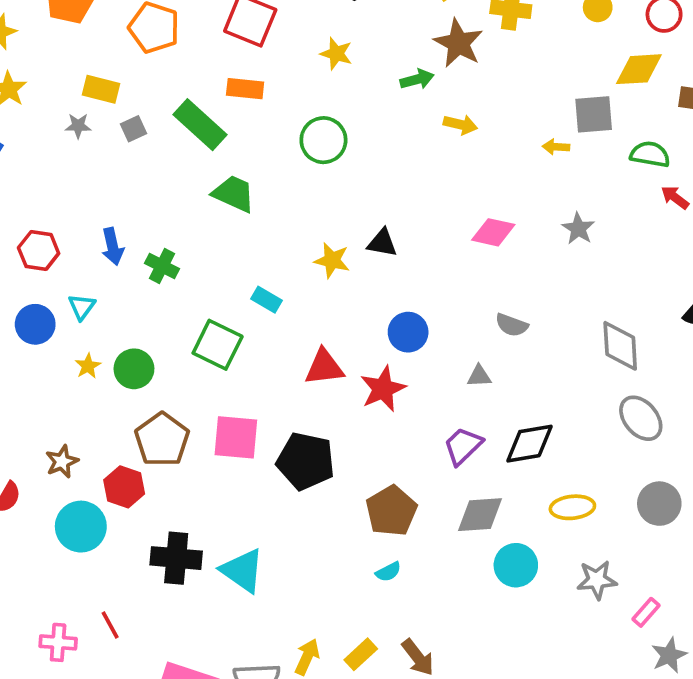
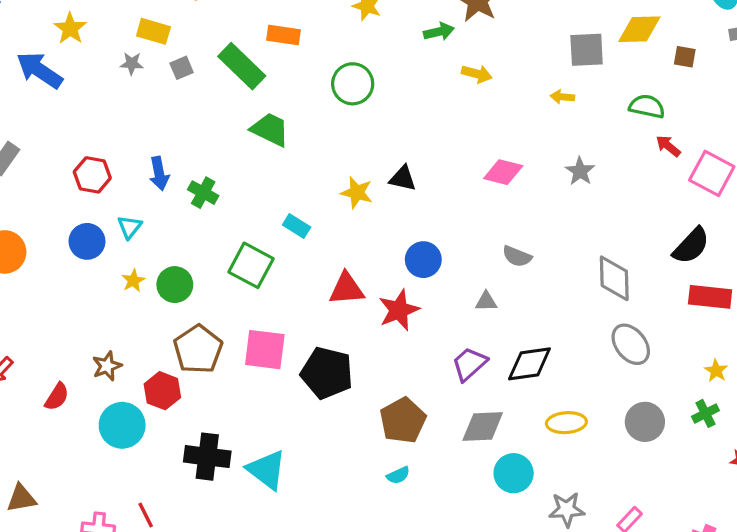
gray square: (594, 114) -> (587, 50), moved
gray star: (597, 580) -> (567, 509), moved

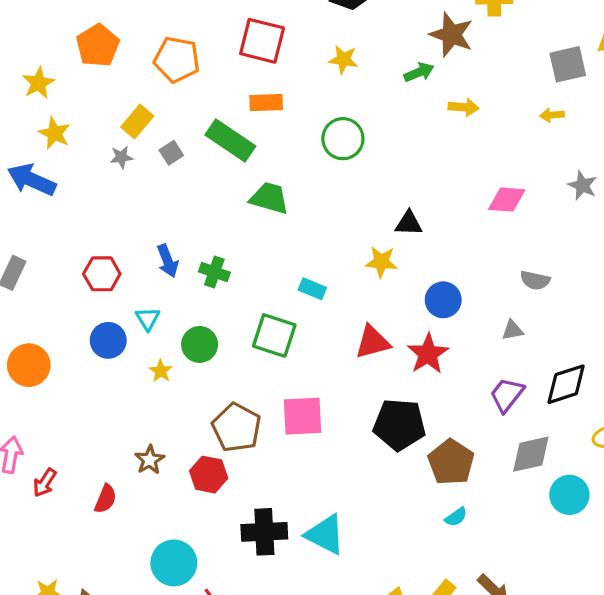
yellow rectangle: (153, 31) -> (137, 121), turned -56
yellow star: (357, 193) -> (381, 262), moved
green circle: (175, 285) -> (200, 344), moved
black pentagon: (327, 373) -> (399, 425), moved
cyan circle: (122, 425) -> (174, 563), moved

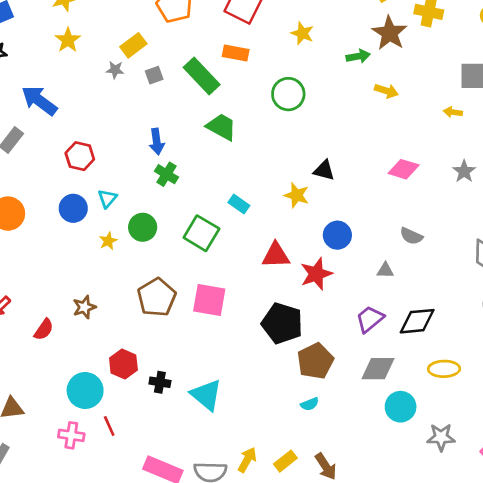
blue arrow: (32, 180) -> (39, 100), moved
blue arrow: (168, 261) -> (157, 141), moved
red hexagon: (209, 475) -> (123, 364), moved
black cross: (264, 532) -> (160, 382), size x0.6

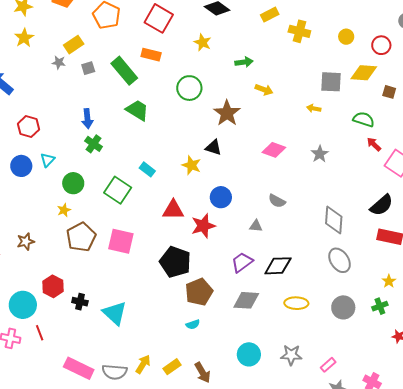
brown star: (390, 33) -> (227, 113), moved
yellow star: (108, 241) -> (64, 210), moved
cyan circle: (401, 407) -> (249, 354), moved

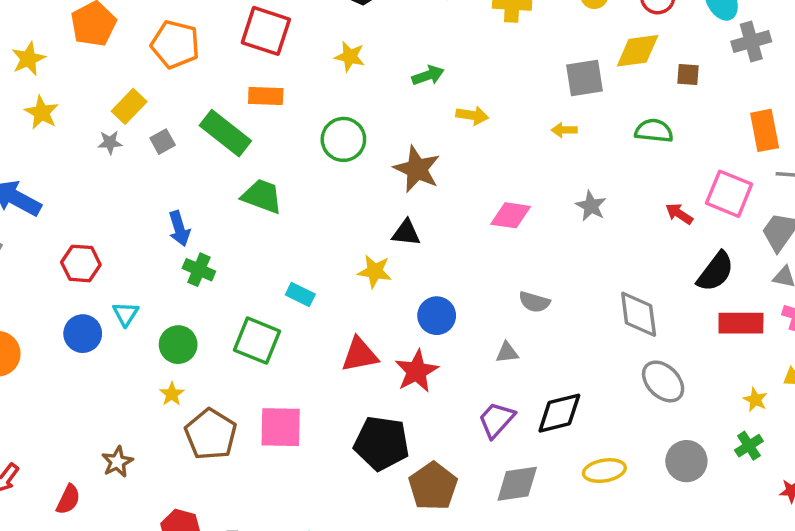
red arrow: (374, 144) -> (679, 214), moved

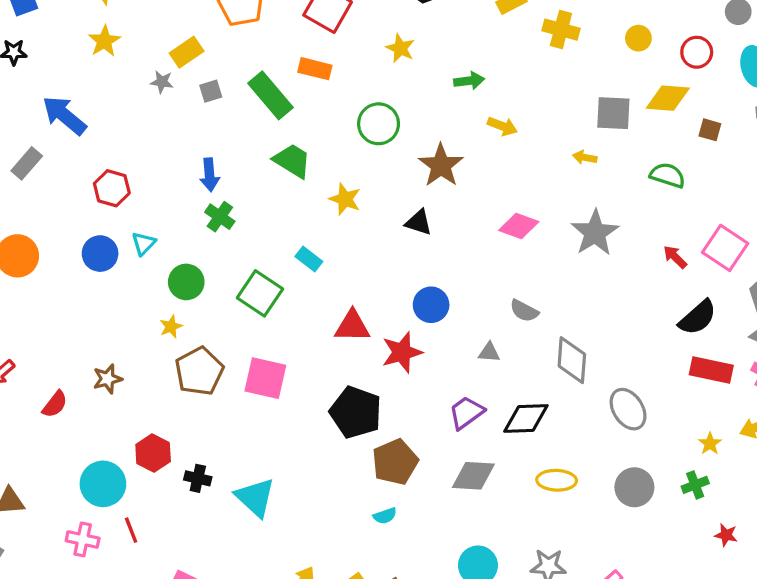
gray star: (591, 206) -> (595, 233), size x1.6
yellow star: (375, 271) -> (345, 199), moved
gray diamond: (639, 314) -> (572, 360), moved

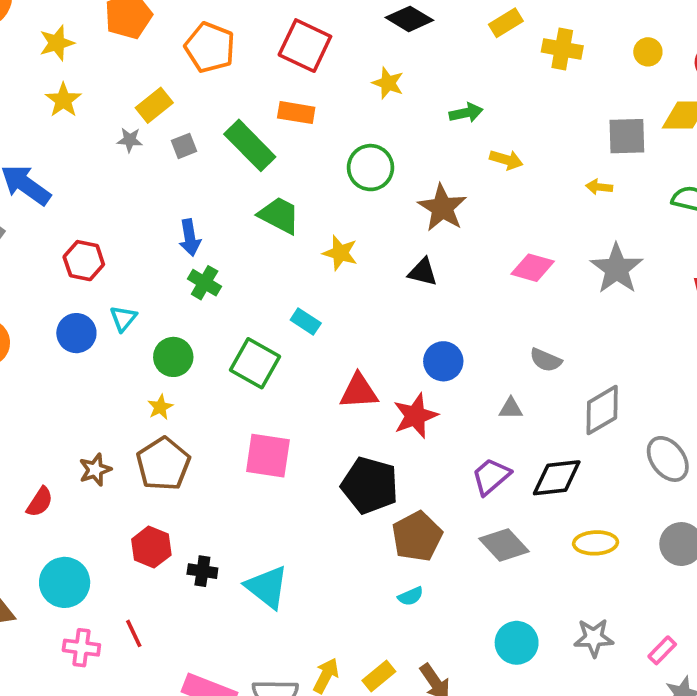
gray diamond: (572, 360) -> (602, 410), turned 60
brown pentagon: (199, 371) -> (163, 464), moved
gray diamond: (473, 476) -> (504, 545), turned 48
cyan circle: (103, 484) -> (65, 582), moved

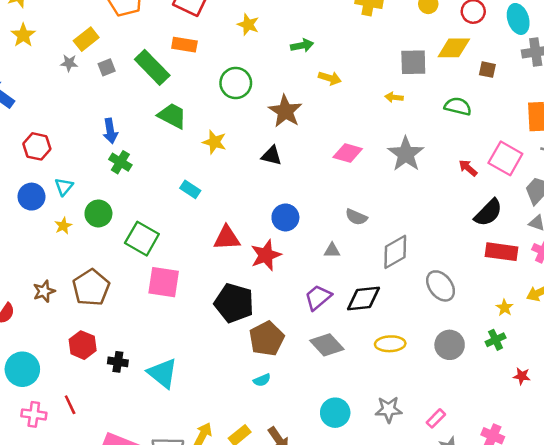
green square: (255, 363) -> (142, 239), moved
yellow star: (160, 407) -> (63, 226), moved

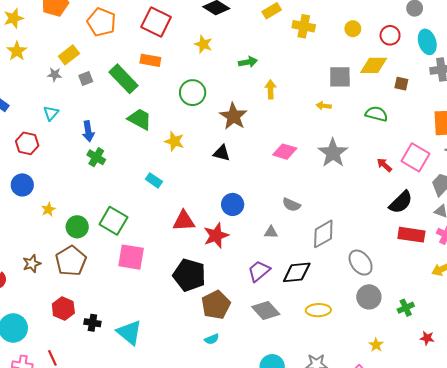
yellow arrow: (330, 78) -> (271, 89), turned -108
cyan triangle: (64, 187) -> (51, 113), moved
green circle: (98, 213) -> (77, 227), moved
yellow star: (505, 308) -> (376, 345), moved
gray circle: (450, 345) -> (369, 297), moved

